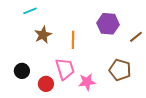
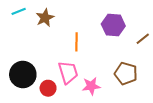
cyan line: (30, 11) -> (19, 11), moved
brown star: (43, 35) -> (45, 18), moved
black circle: (22, 71) -> (23, 74), size x1.6

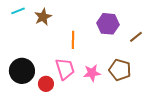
pink star: (91, 86) -> (92, 73), moved

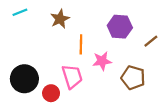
brown star: (43, 17) -> (60, 19), moved
pink star: (92, 73) -> (102, 61), moved

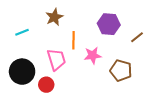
cyan line: (20, 12) -> (22, 32), moved
pink trapezoid: (72, 77) -> (56, 59), moved

